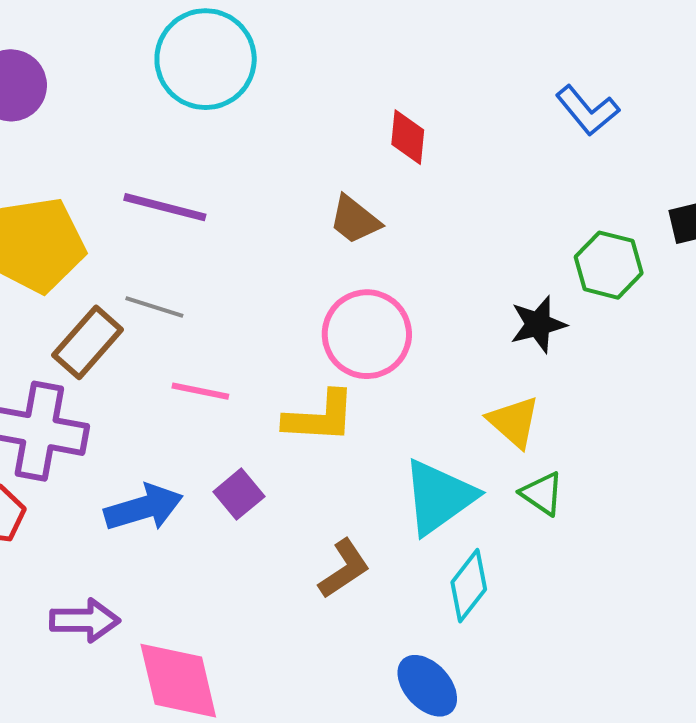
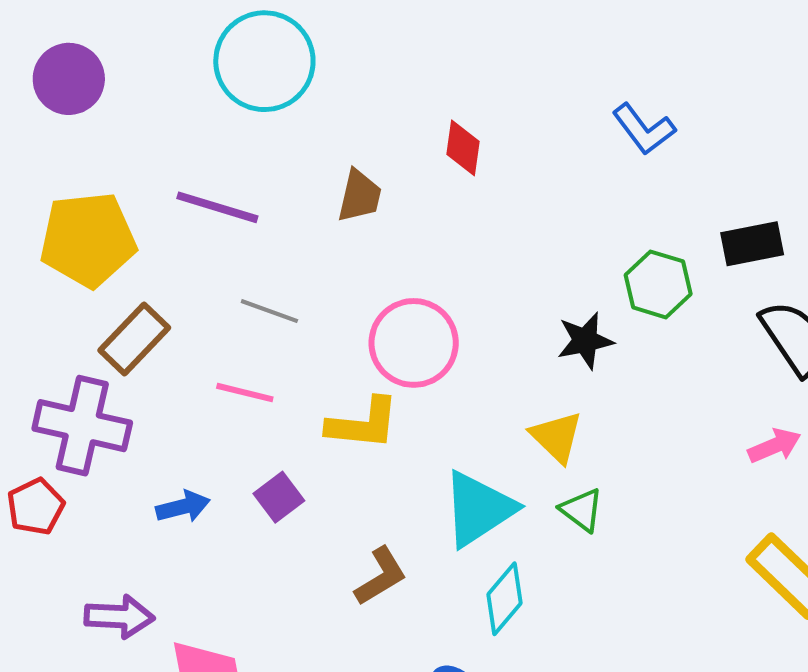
brown trapezoid: (355, 220) -> (360, 196), moved, turned -118
gray line: (154, 307) -> (269, 311), moved
blue arrow: (144, 508) -> (183, 507), size x0.7

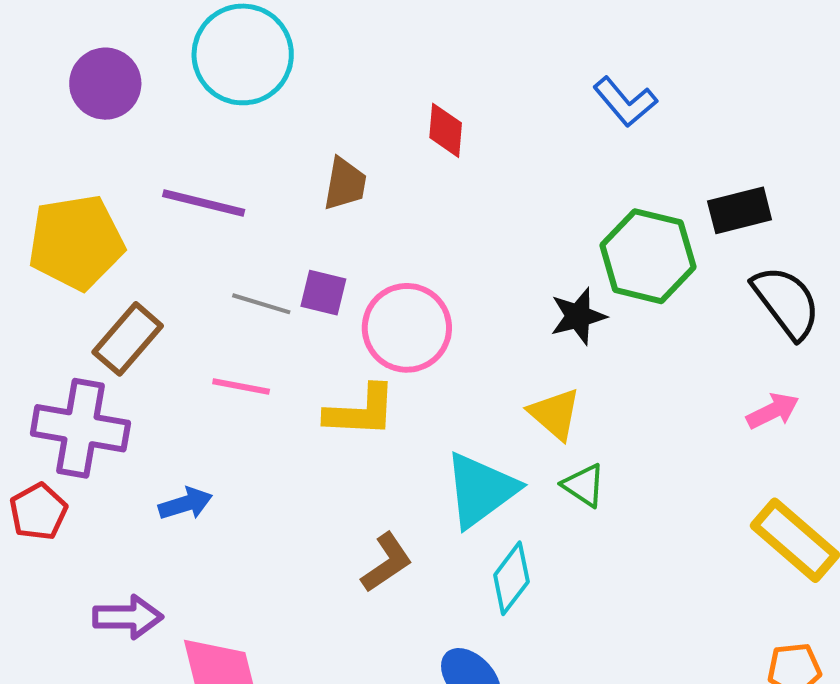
purple circle: (69, 79) -> (105, 84), moved
green hexagon: (658, 284) -> (648, 256), size x1.4
purple square: (279, 497) -> (323, 293), moved, turned -36

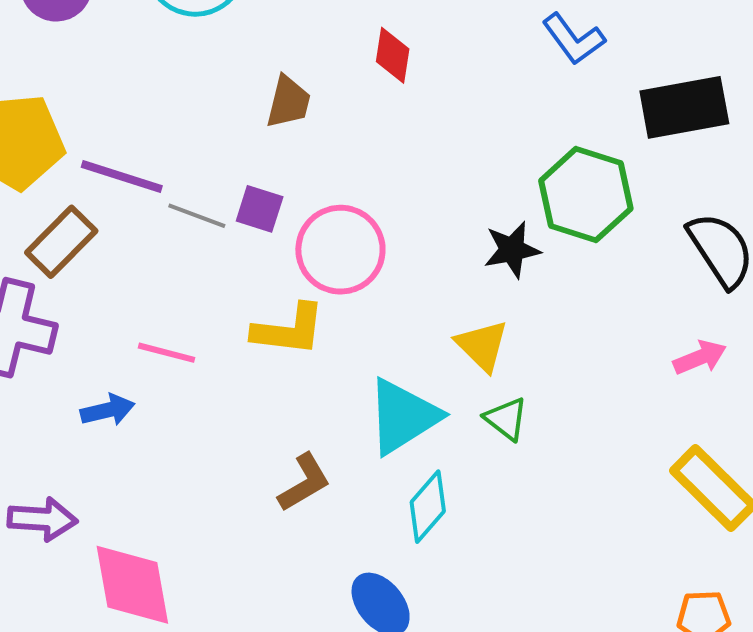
purple line: (204, 203) -> (122, 176), moved
black rectangle: (740, 210) -> (684, 107), moved, size x1.4
pink line: (241, 386) -> (166, 353), moved

